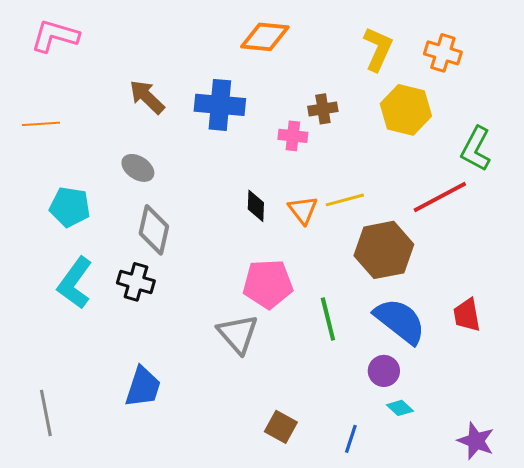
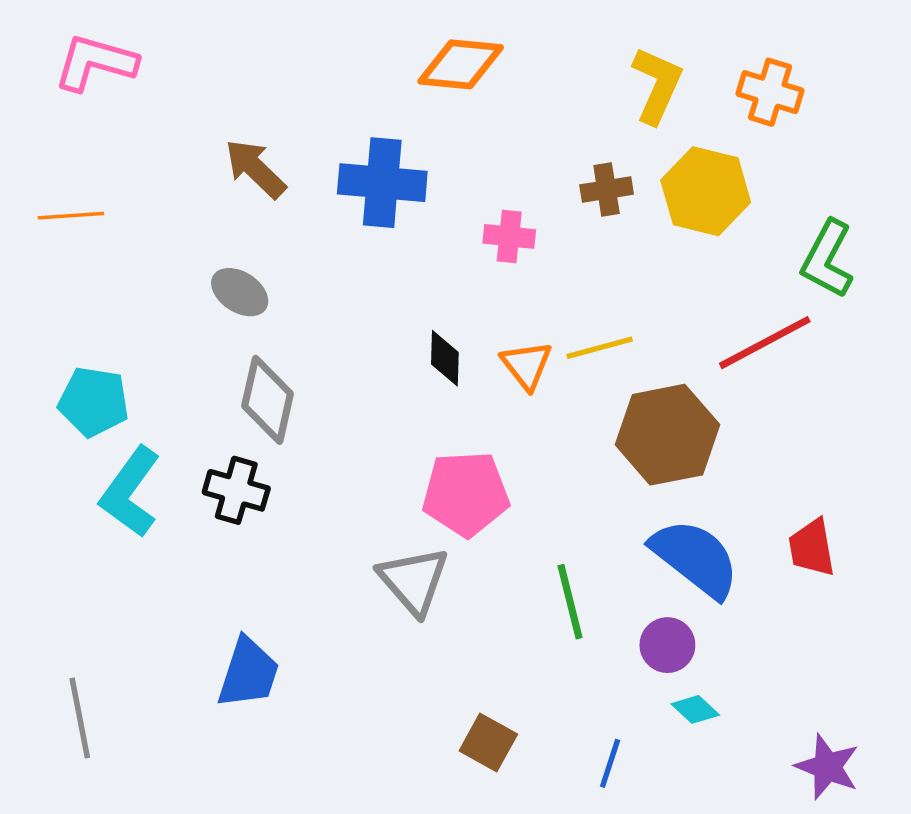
brown cross: (323, 109) -> (607, 190), moved
cyan pentagon: (70, 207) -> (94, 402), moved
green line: (328, 319) -> (570, 602), moved

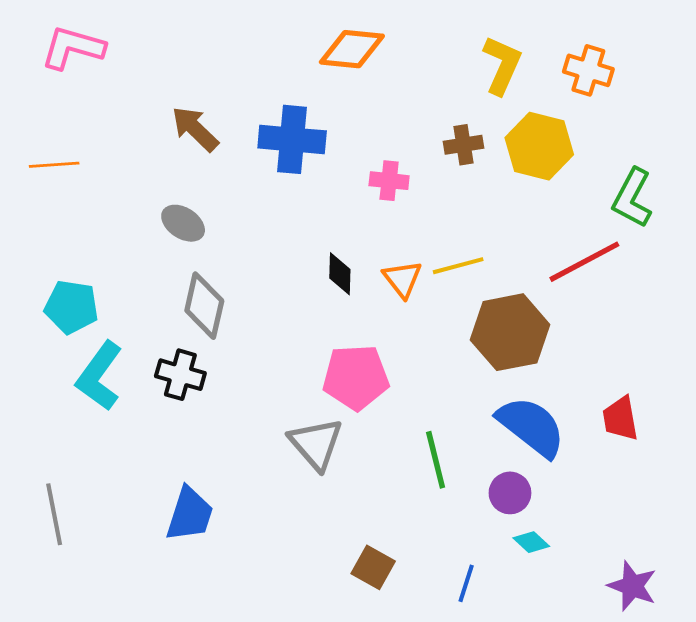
gray line: (80, 718) -> (54, 514), moved

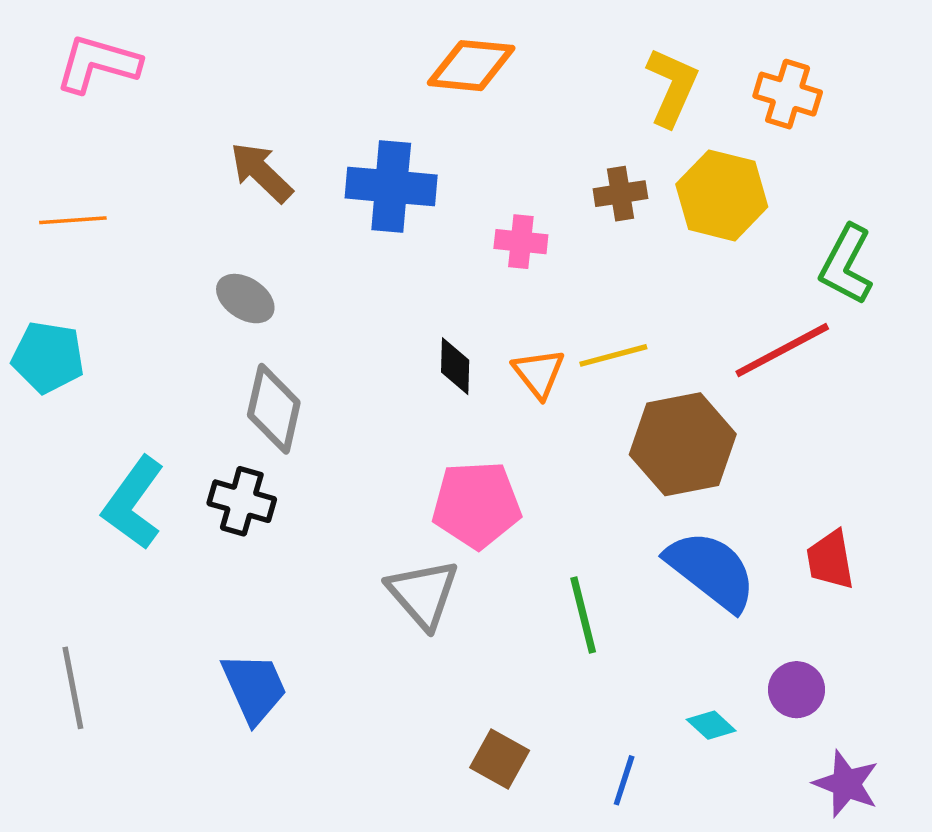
cyan pentagon: (71, 307) -> (48, 357), moved
purple circle: (510, 493) -> (796, 690), moved
blue trapezoid: (190, 514) -> (254, 688), turned -42

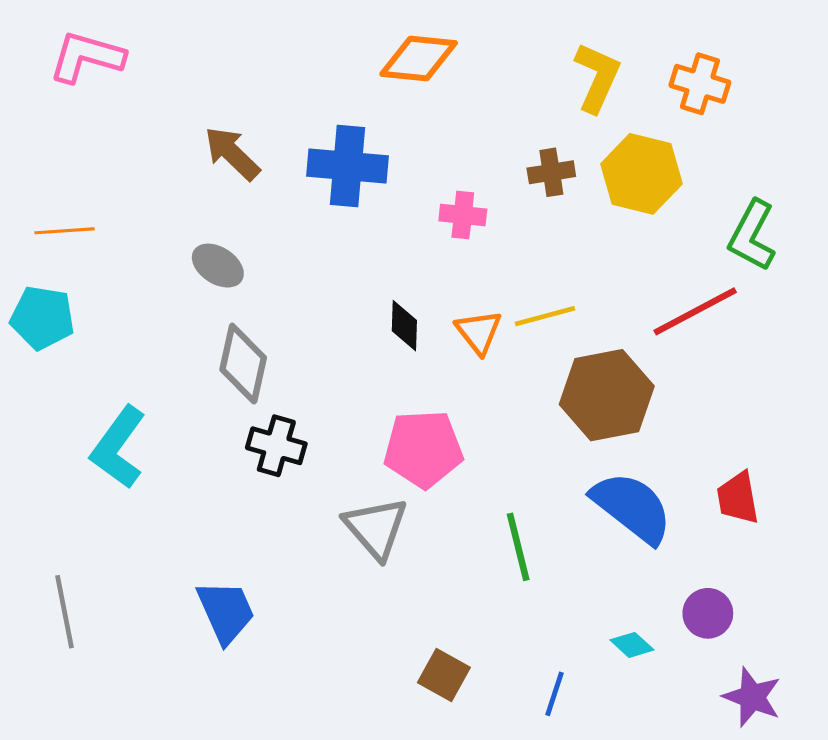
orange line: (73, 220) -> (64, 231), moved
black cross: (242, 501) -> (276, 446), moved

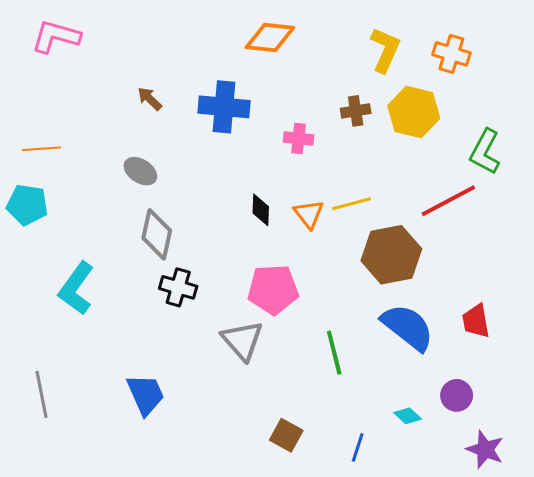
brown arrow: (232, 153) -> (150, 99), size x0.7

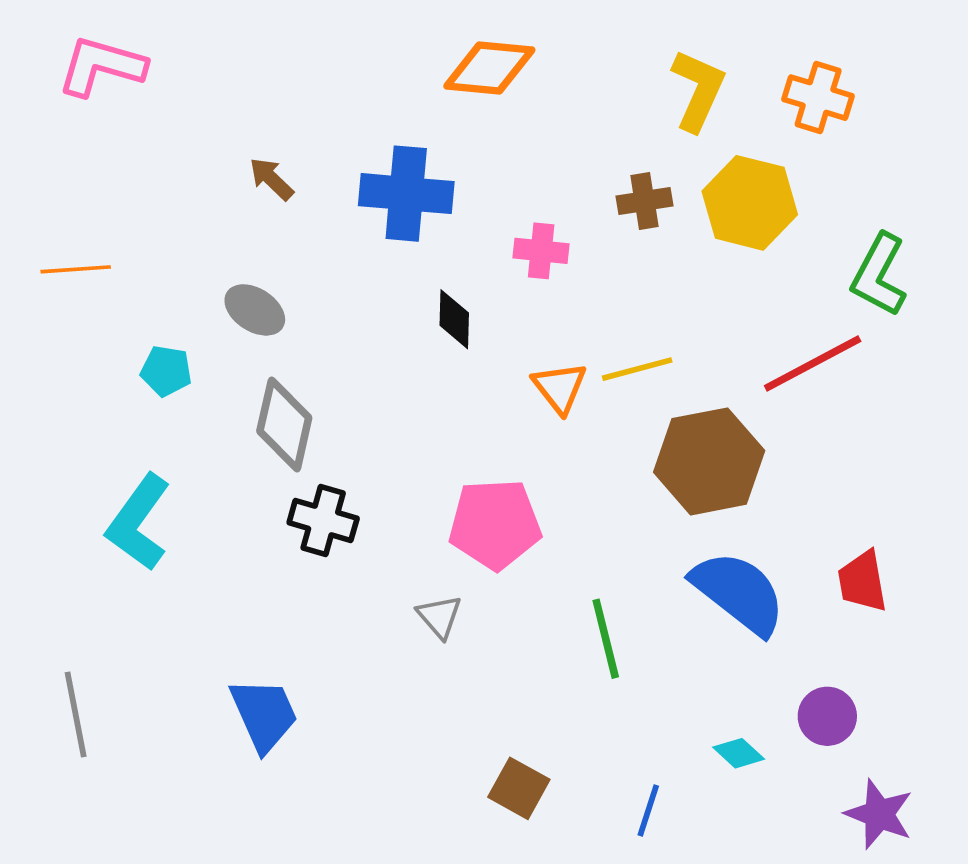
cyan pentagon: (27, 205) -> (166, 371), moved, size x0.7
black diamond: (261, 210) -> (454, 319), moved
gray triangle: (242, 340) -> (439, 617), size x0.6

